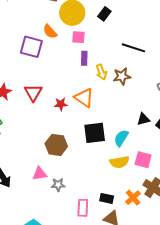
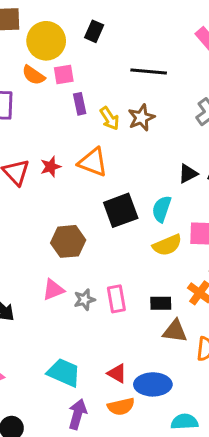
orange semicircle: (50, 32) -> (33, 75), moved
red star: (61, 104) -> (51, 167), moved
pink rectangle: (83, 208) -> (116, 299), moved

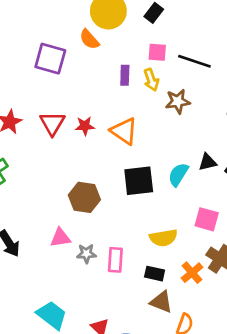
pink square: (64, 75) -> (157, 52), moved
yellow arrow: (109, 118) -> (151, 80), moved
cyan semicircle: (162, 209) -> (178, 174), moved
yellow semicircle: (167, 245) -> (163, 238), moved

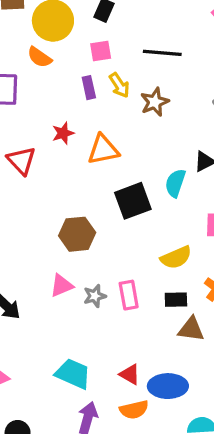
pink square: (157, 52) -> (101, 51), moved
red star: (85, 126) -> (63, 133), moved
orange triangle: (124, 131) -> (103, 150), turned -32

